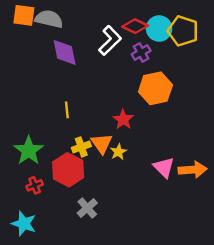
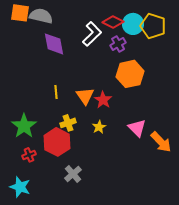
orange triangle: (102, 143) -> (85, 96), moved
pink triangle: (164, 167) -> (137, 128), moved
orange arrow: (193, 170) -> (161, 142), turned 50

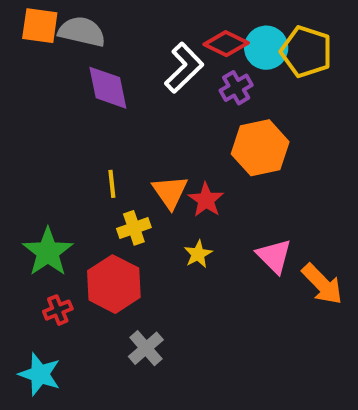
yellow cross: (68, 123) -> (134, 228), moved

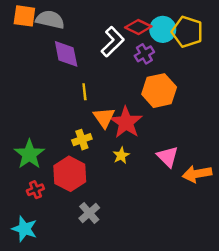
yellow line: (112, 184) -> (84, 92), moved
red star: (206, 200) -> (126, 122), size x1.5
orange arrow: (322, 284) -> (197, 174), turned 124

